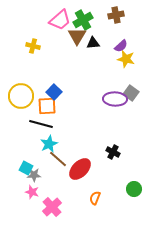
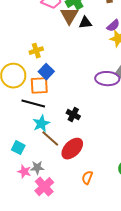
yellow cross: (33, 46) -> (36, 51), moved, turned -32
black cross: (113, 152) -> (73, 115), moved
gray star: (34, 175) -> (37, 168), moved

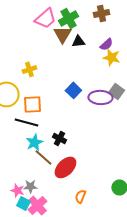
blue square: (46, 72) -> (73, 90), moved
black cross: (73, 115) -> (59, 138), moved
cyan square: (18, 148) -> (23, 203), moved

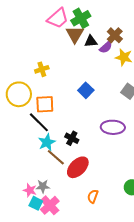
brown cross: (101, 13) -> (115, 35), moved, turned -35
purple semicircle: (106, 44) -> (106, 47), moved
purple ellipse: (100, 97) -> (113, 127), moved
black line: (26, 122) -> (39, 122), turned 30

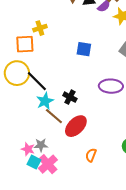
blue square: (86, 90) -> (84, 49), turned -35
yellow circle: (19, 94) -> (17, 73), moved
orange square: (45, 104) -> (25, 44), moved

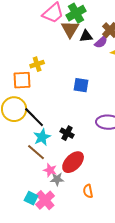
brown line: (54, 116) -> (36, 152), moved
gray star: (41, 145) -> (57, 179), moved
pink star: (28, 149) -> (50, 170), moved
orange semicircle: (91, 155) -> (88, 191), turned -32

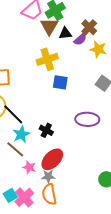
yellow cross: (37, 64) -> (47, 59), moved, size x1.5
gray star: (57, 179) -> (48, 176), moved
orange semicircle: (88, 191) -> (49, 194), moved, size x1.5
cyan square: (31, 198) -> (10, 195), turned 32

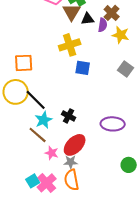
purple semicircle: (80, 39) -> (103, 25), turned -40
purple ellipse: (87, 119) -> (113, 124), moved

